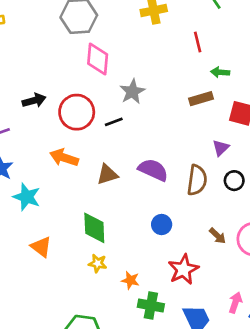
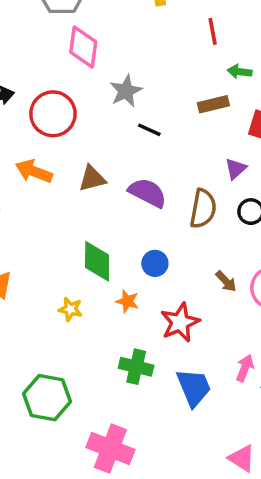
black line: (114, 122) -> (149, 130), moved, turned 42
brown triangle: (107, 174) -> (92, 179), moved
green diamond: (94, 228) -> (97, 261), moved
orange star: (130, 280) -> (127, 301), moved

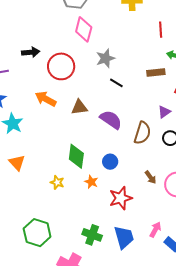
green cross: (136, 367) -> (92, 235), moved

